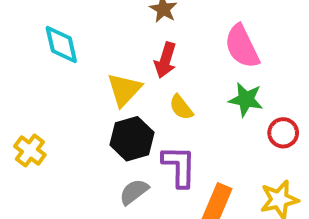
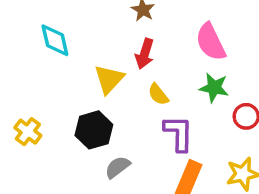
black hexagon: (132, 139) -> (94, 130), moved
purple L-shape: (179, 166) -> (178, 133), moved

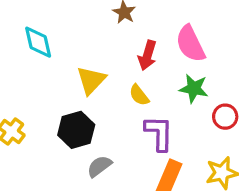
red arrow: (145, 54) -> (147, 55), moved

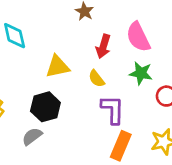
yellow triangle: (91, 80) -> (58, 67), turned 35
gray semicircle: (99, 166) -> (32, 136), moved

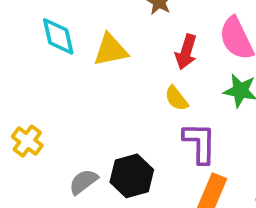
yellow triangle: (58, 67) -> (111, 50), moved
black hexagon: (45, 107) -> (132, 176), moved

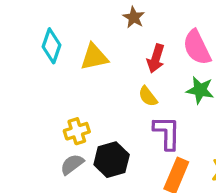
cyan diamond: (58, 36) -> (52, 46), turned 32
yellow cross: (27, 141) -> (77, 131), moved, turned 35

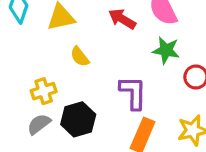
red arrow: (156, 58) -> (122, 19), turned 104
yellow semicircle: (148, 96) -> (80, 57), moved

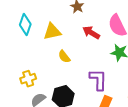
yellow cross: (44, 91) -> (28, 79), moved

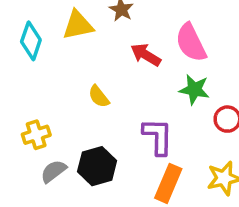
yellow triangle: (52, 32) -> (78, 25), moved

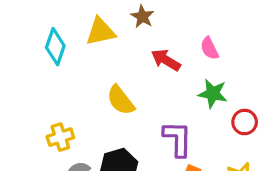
pink semicircle: (191, 43) -> (209, 48), size x0.6
yellow semicircle: (99, 96) -> (121, 100), size x1.4

